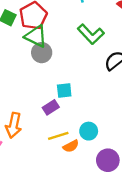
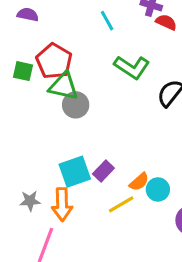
cyan square: (64, 91) -> (75, 172), moved, size x1.5
orange semicircle: (71, 146) -> (139, 182), moved

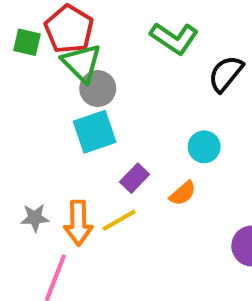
green triangle: (64, 86) -> (82, 63), turned 32
cyan square: (75, 172) -> (95, 132), moved
cyan circle: (158, 189) -> (204, 147), moved
yellow line: (121, 204) -> (119, 220), moved

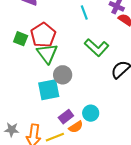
gray circle: (98, 89) -> (63, 75), moved
cyan circle: (204, 147) -> (91, 113), moved
orange semicircle: (183, 193) -> (76, 127), moved

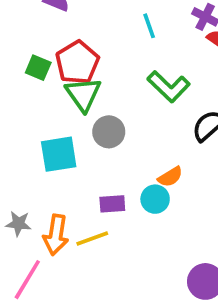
cyan square: (49, 90) -> (59, 154), moved
purple rectangle: (66, 117) -> (112, 204), turned 32
orange semicircle: (76, 127) -> (170, 177), moved

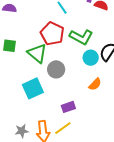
red pentagon: (77, 62) -> (52, 34), moved
cyan circle: (155, 199) -> (91, 58), moved

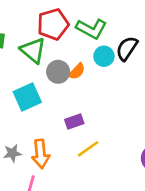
red pentagon: (52, 34) -> (53, 24), turned 30
orange semicircle: (95, 84) -> (77, 71), moved
yellow line: (63, 128) -> (88, 149), moved

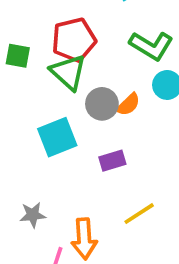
red pentagon: (53, 24) -> (74, 40), moved
purple rectangle: (74, 122) -> (112, 161), moved
orange arrow: (41, 154) -> (84, 239), moved

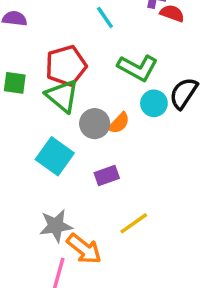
cyan square: (57, 137) -> (55, 156), turned -30
gray star: (33, 215) -> (56, 226), moved, size x1.4
orange arrow: (84, 239) -> (84, 249), turned -45

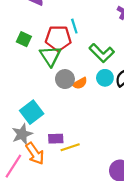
cyan line: (105, 17) -> (74, 26), moved
cyan square: (55, 156) -> (32, 112), moved
purple rectangle: (107, 176) -> (56, 139), moved
gray star: (56, 226) -> (22, 134), turned -30

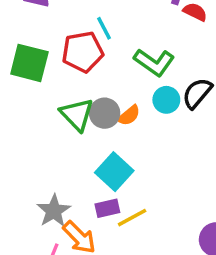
green square: (24, 39) -> (29, 63), size x1.6
green triangle: (50, 56) -> (77, 114), moved
cyan square: (32, 112) -> (114, 172), moved

